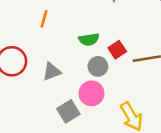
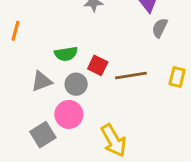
red square: (117, 50) -> (98, 65), turned -30
gray triangle: (52, 72) -> (41, 81), moved

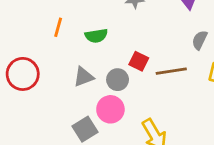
gray semicircle: (160, 28) -> (200, 40), moved
green semicircle: (66, 54) -> (96, 36), moved

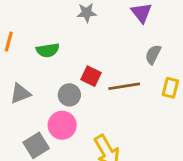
gray triangle: (84, 77) -> (20, 93), moved

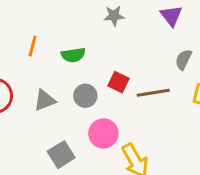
gray circle: (69, 95) -> (85, 96), moved
pink circle: (62, 125) -> (103, 133), moved

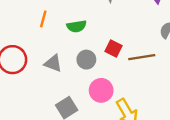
gray triangle: (45, 100) -> (53, 63), turned 42

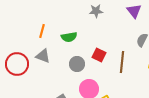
brown line: (142, 57) -> (122, 62), turned -75
gray triangle: (53, 63) -> (43, 56), moved

